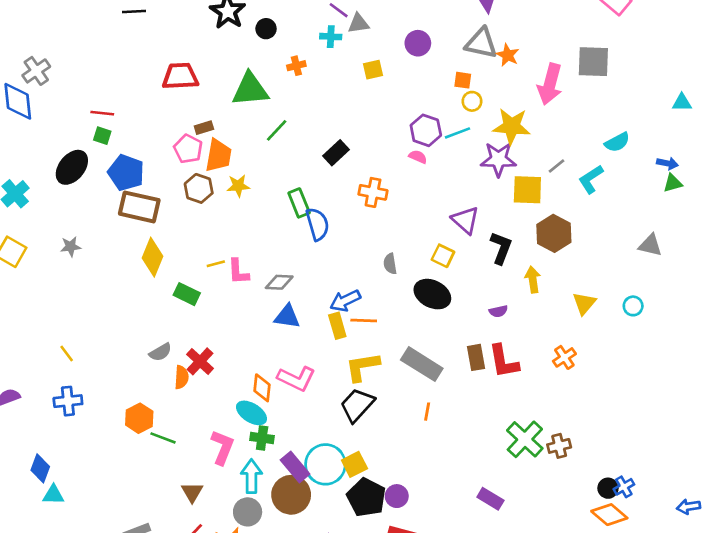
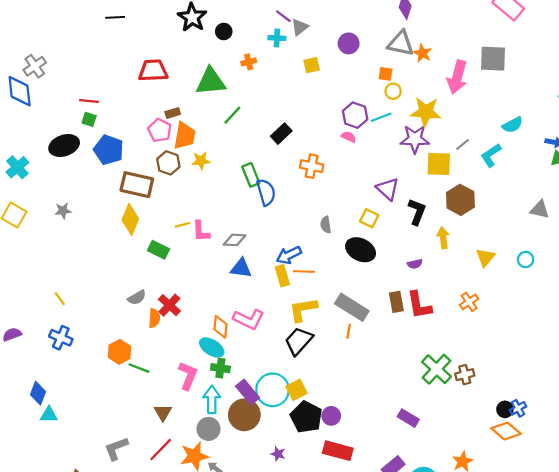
gray triangle: (358, 23) -> (300, 27), turned -30
black ellipse: (72, 167) -> (64, 146), turned 32
brown rectangle: (139, 207) -> (137, 185), moved
blue cross: (68, 401) -> (61, 338), turned 30
orange line: (427, 412) -> (349, 331), moved

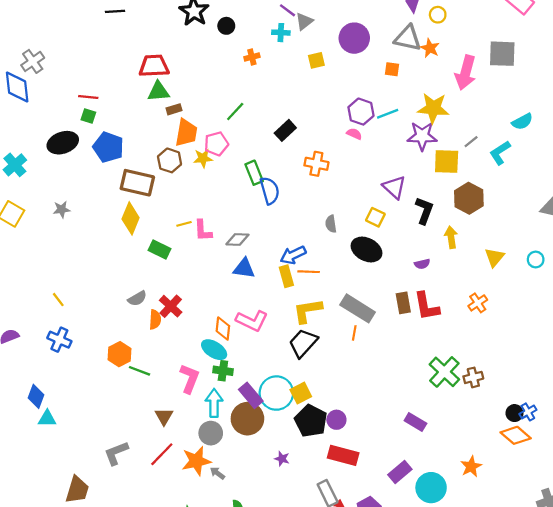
purple circle: (349, 43) -> (354, 38), size x1.4
green triangle: (211, 81) -> (158, 91), moved, size x0.7
yellow circle: (393, 91) -> (438, 15), moved
pink pentagon: (160, 130) -> (216, 144), moved, turned 30

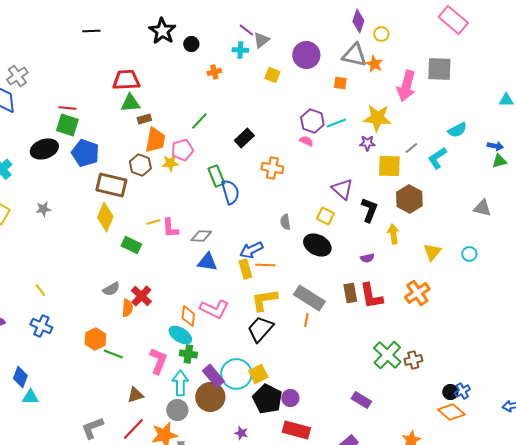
yellow square: (316, 60) -> (272, 75), turned 35
green square: (88, 116) -> (67, 125), size x1.6
purple star: (422, 136) -> (367, 143), size x0.6
orange cross: (478, 303) -> (417, 293), size x1.4
brown triangle: (164, 416) -> (135, 395), turned 42

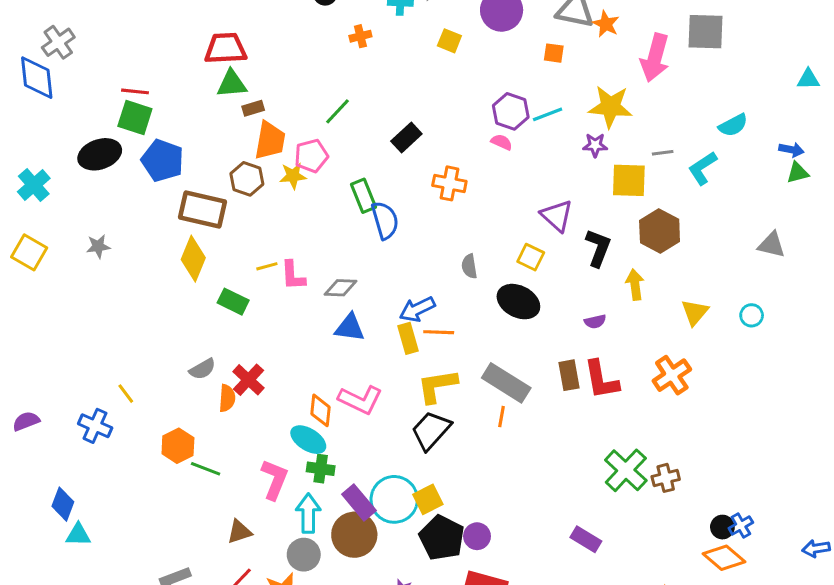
gray line: (411, 148) -> (663, 153), turned 32
yellow line: (40, 290) -> (126, 394), moved

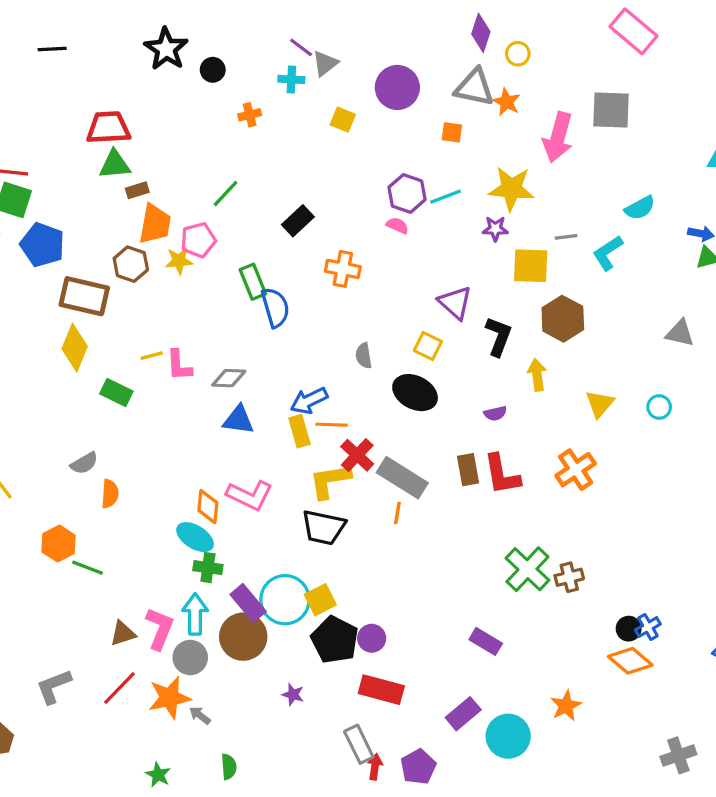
red cross: (248, 380) -> (357, 455), moved
black trapezoid: (431, 430) -> (324, 527), turned -120
pink L-shape: (275, 479) -> (160, 629), moved

